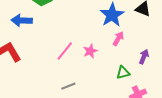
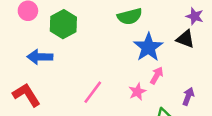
pink star: (90, 51) -> (137, 92), moved

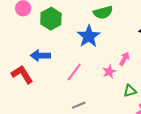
blue star: (148, 47) -> (89, 36), moved
blue arrow: (40, 57) -> (40, 56), moved

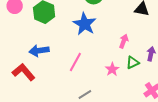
pink star: (109, 72) -> (112, 69), moved
green triangle: (130, 91) -> (133, 62), moved

